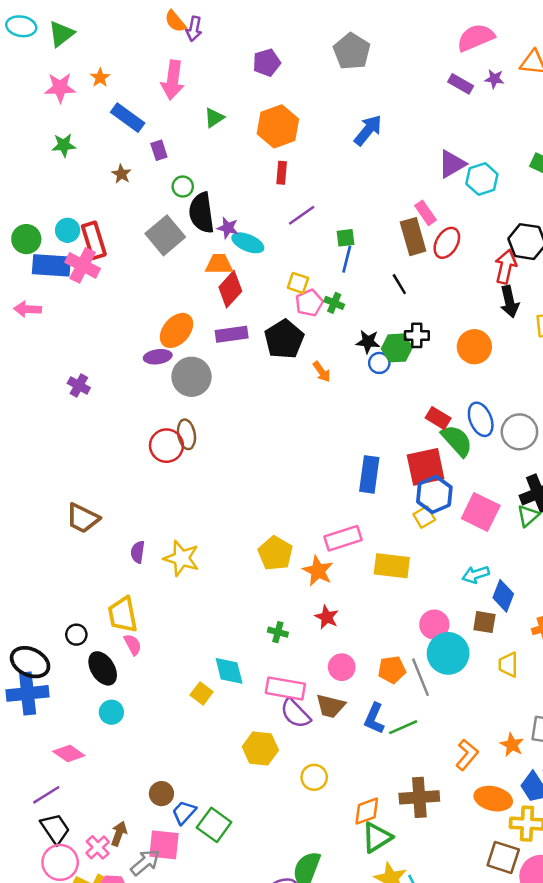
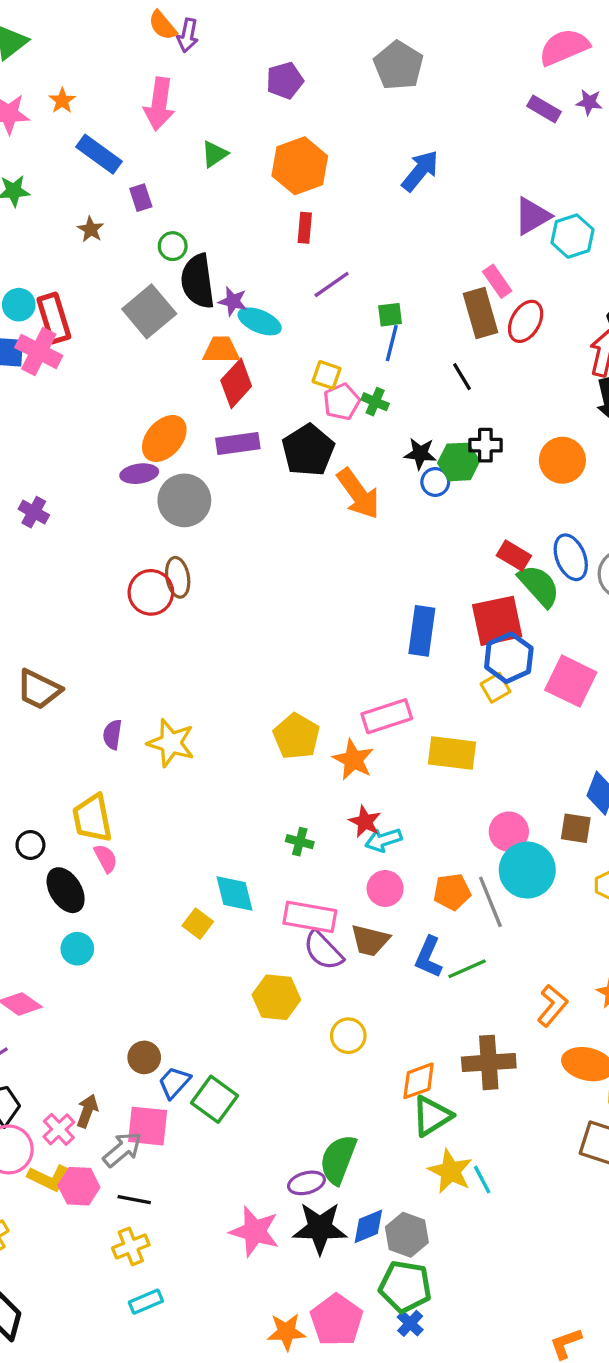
orange arrow: (322, 372) -> (358, 494), size x1.8
cyan arrow: (476, 575) -> (383, 840), moved

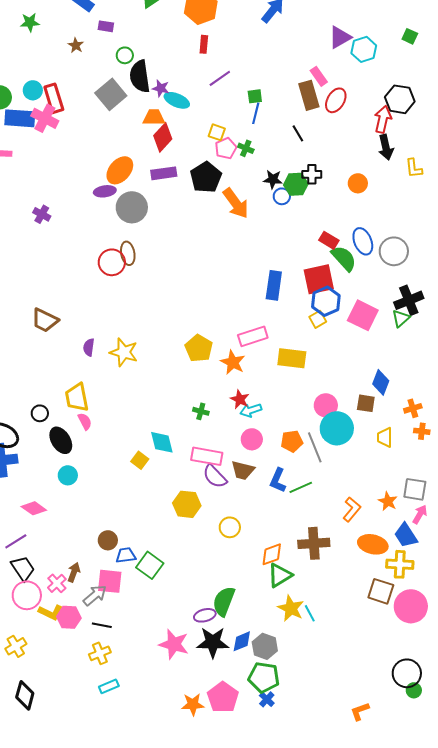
purple rectangle: (141, 198) -> (106, 26), turned -63
orange circle: (562, 460) -> (358, 183), size x0.7
blue trapezoid: (174, 1083) -> (126, 555), turned 40

